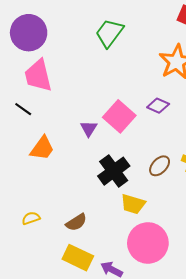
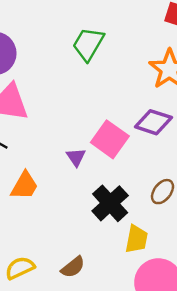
purple diamond: (158, 106) -> (153, 122), size x1.4
yellow trapezoid: (133, 204) -> (136, 239), turned -90
yellow semicircle: (31, 218) -> (20, 268), size x1.4

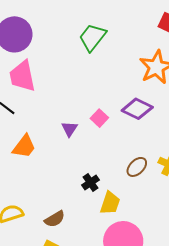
pink square: (110, 139) -> (99, 118), size x0.6
black cross: (110, 203) -> (91, 183), moved, size x0.6

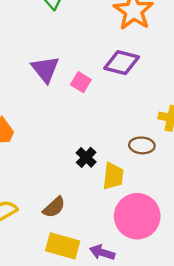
purple triangle: (69, 129) -> (45, 69), moved, size x1.5
brown ellipse: (137, 167) -> (142, 145), moved, turned 60

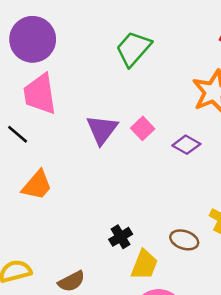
purple diamond: (122, 63) -> (186, 145), size x0.7
pink square: (81, 82) -> (143, 128), moved

